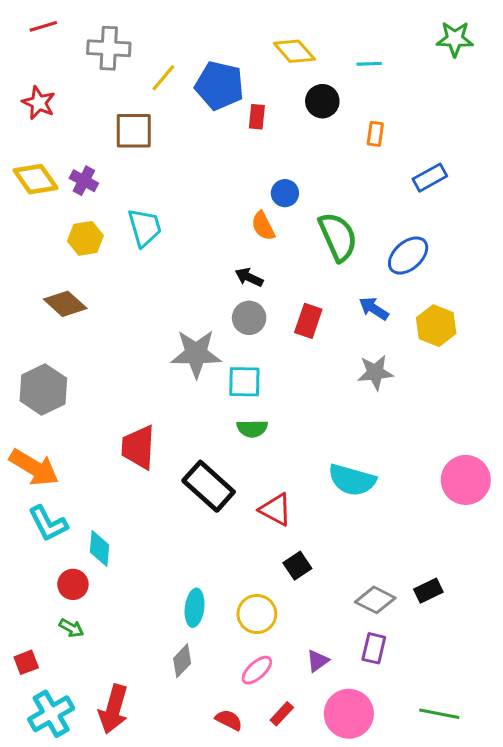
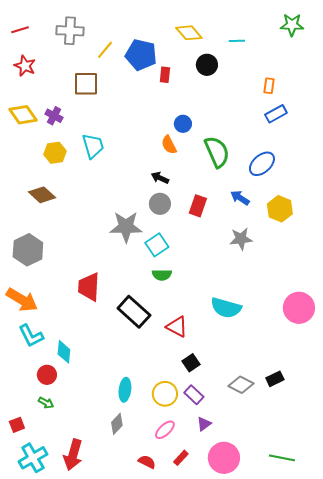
red line: (43, 26) -> (20, 30), moved
orange rectangle: (375, 134) -> (269, 86), moved
cyan square: (244, 382) -> (157, 245), turned -35
purple rectangle: (374, 648) -> (194, 395), moved, turned -60

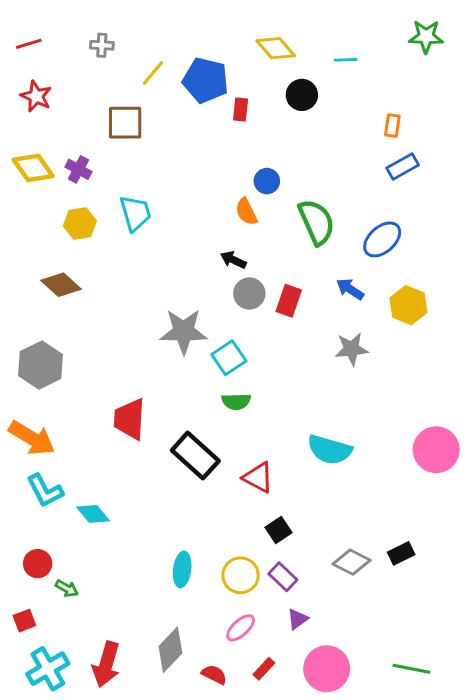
gray cross: (70, 31) -> (102, 45), size x0.6
gray circle: (160, 204) -> (249, 293), moved
cyan diamond: (64, 352) -> (93, 514), turned -45
red circle: (47, 375) -> (38, 564), moved
gray diamond: (117, 424) -> (170, 650), moved, size x1.4

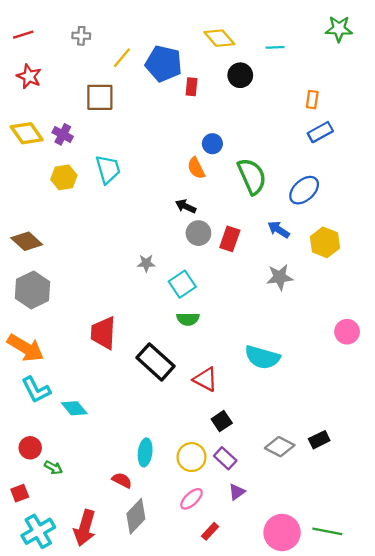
brown diamond: (61, 285) -> (27, 241), moved
gray star: (184, 331) -> (146, 263), size x0.5
pink circle: (436, 450) -> (347, 332), moved, size x0.7
pink circle: (327, 669) -> (282, 533), moved
red semicircle: (214, 675) -> (122, 480), moved

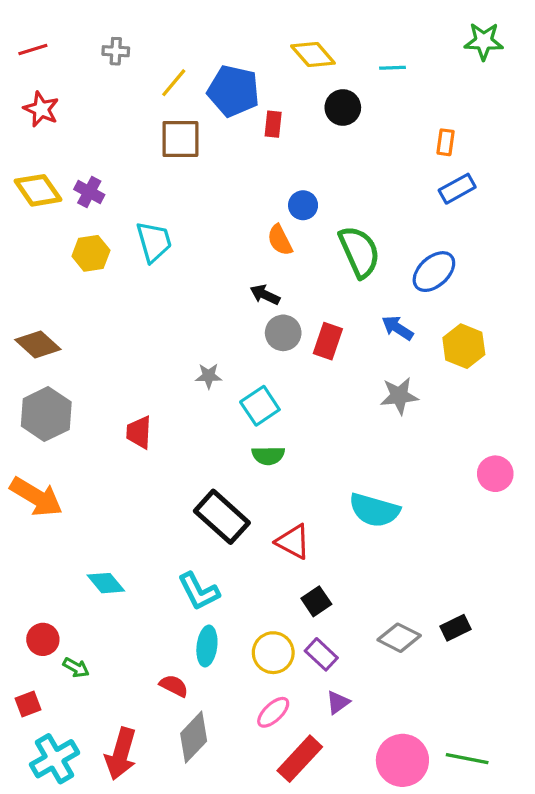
brown square: (100, 97) -> (180, 139), moved
red trapezoid: (103, 333) -> (139, 432), moved, size x0.7
cyan L-shape: (36, 390) -> (199, 591), moved
red rectangle: (210, 531) -> (300, 759), size x1.8

